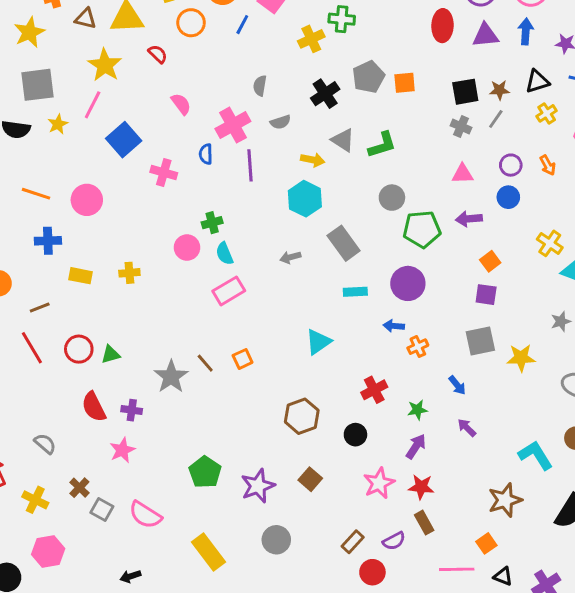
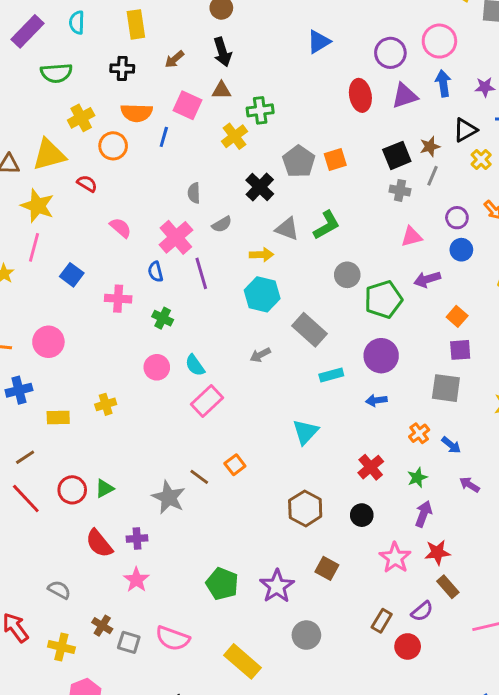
blue square: (124, 140) -> (72, 275), size x0.7
green cross: (212, 223) -> (163, 318), moved, turned -36
gray square: (480, 341) -> (446, 388), moved, turned 32
orange cross: (418, 347) -> (419, 433), moved

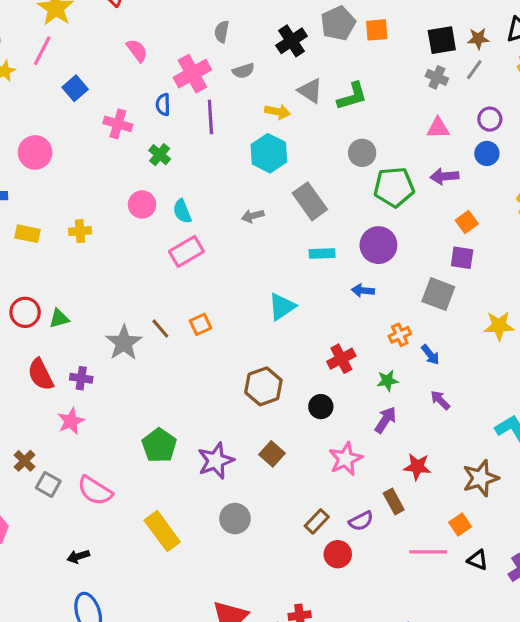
red star: (437, 552) -> (417, 467), moved

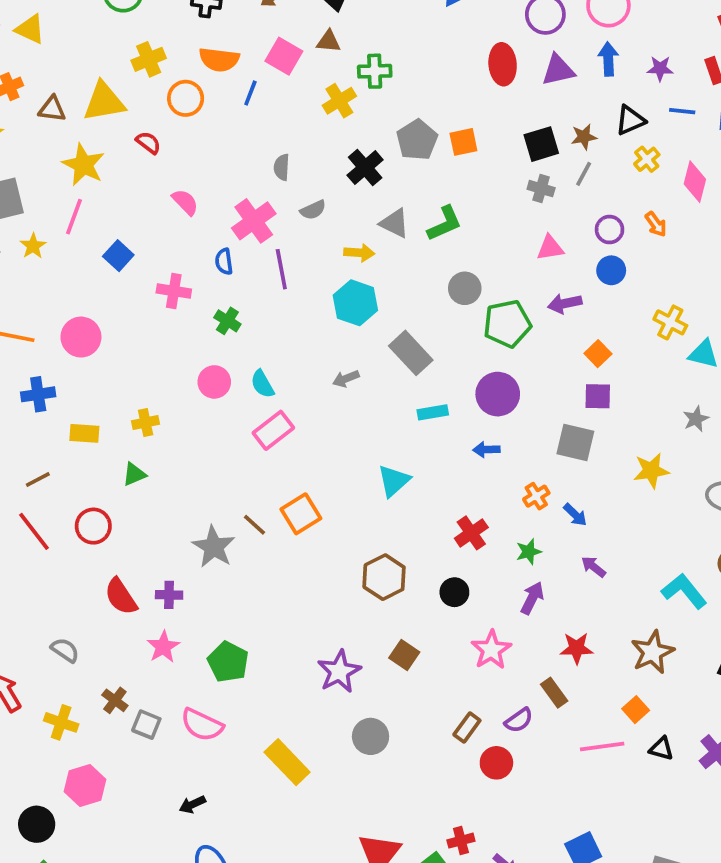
green triangle: (59, 318) -> (134, 474), moved
orange square: (200, 324) -> (301, 514), size x1.5
green pentagon: (159, 445) -> (228, 662), moved

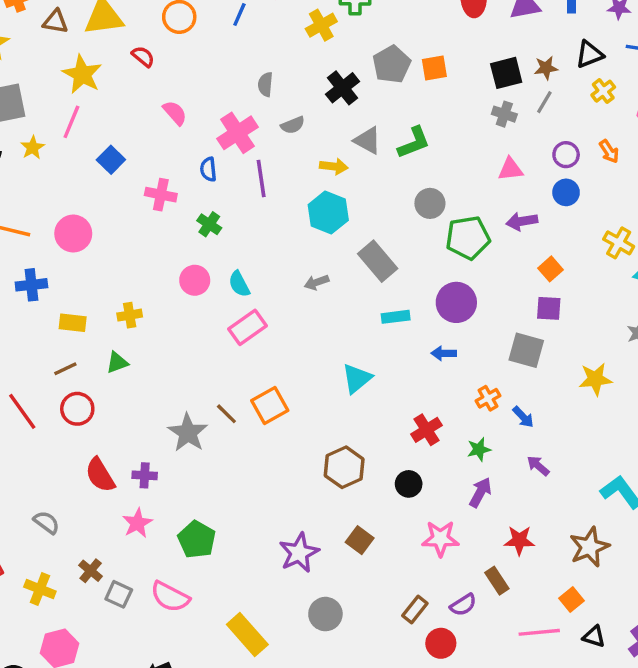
brown line: (38, 480) -> (65, 369), moved
pink star: (491, 650) -> (440, 539), turned 30

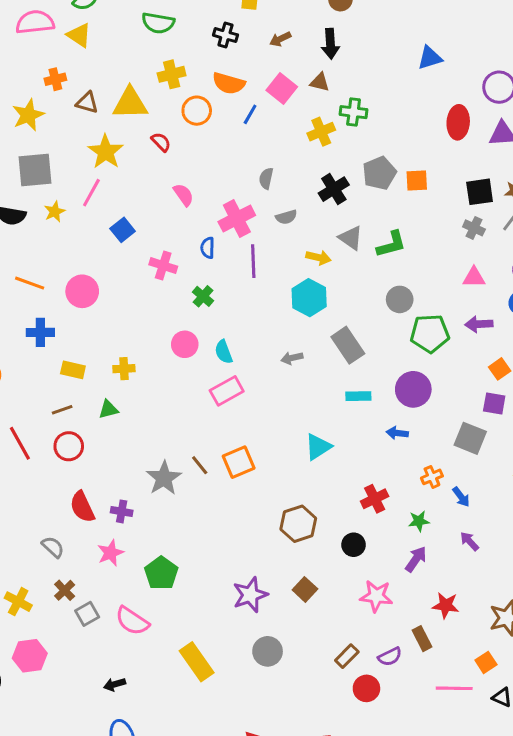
gray semicircle: (46, 522) -> (53, 547), moved
gray square: (119, 594) -> (87, 614), turned 30

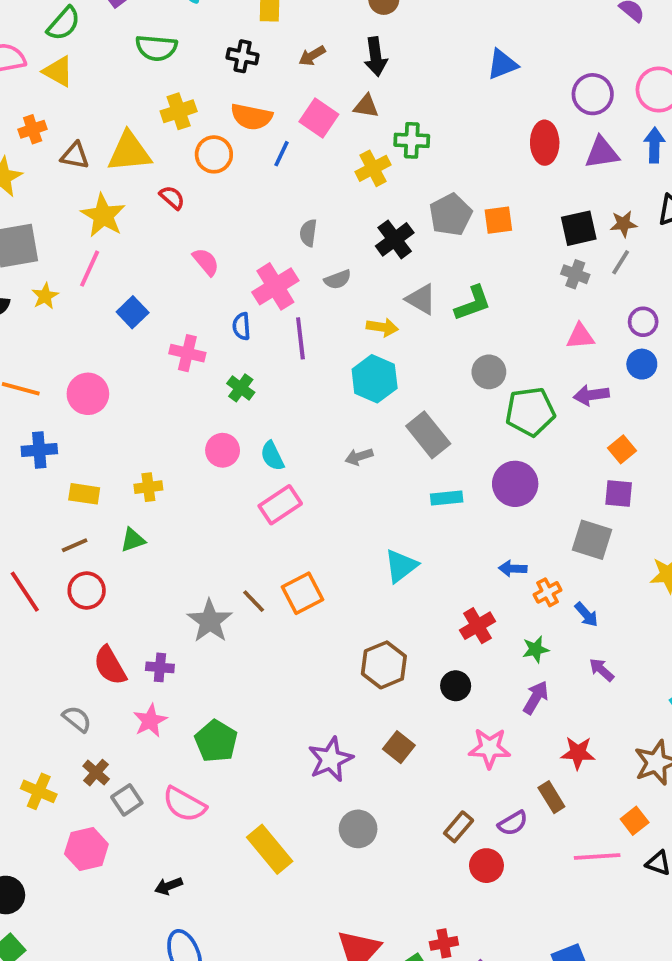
blue arrow: (397, 433) -> (513, 569), moved
pink hexagon: (30, 656) -> (86, 849), moved

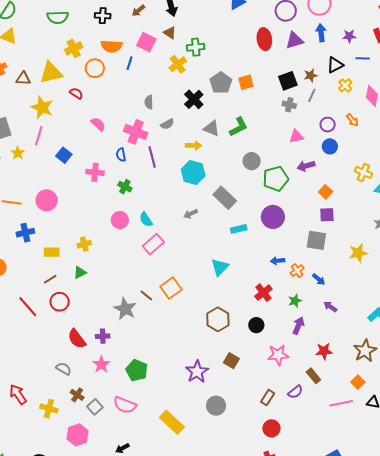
brown triangle: (366, 106) -> (170, 33), turned 32
pink cross: (275, 286) -> (136, 132), turned -30
red circle: (486, 866) -> (271, 428), moved

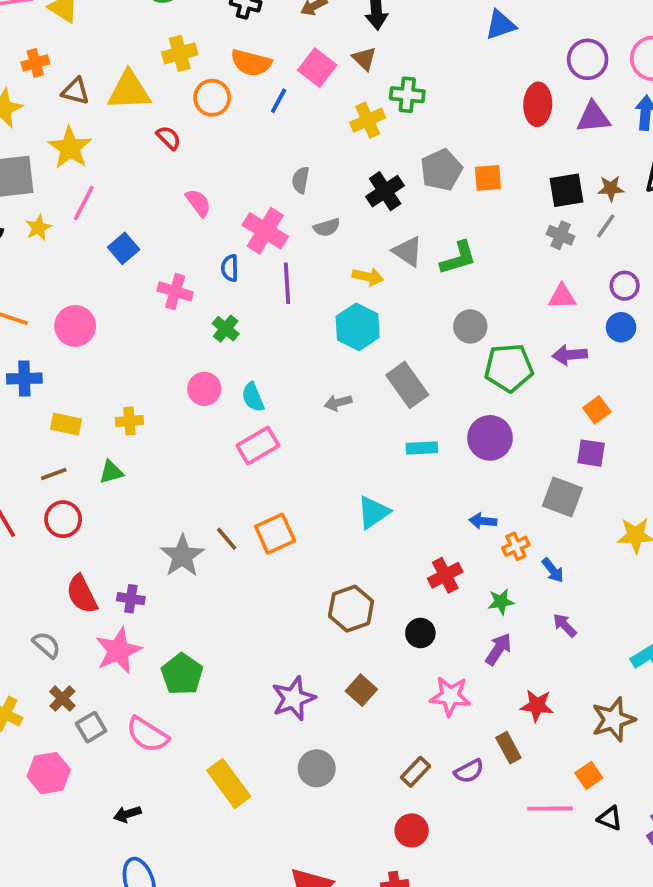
yellow star: (42, 107) -> (70, 148), moved
pink star: (101, 364) -> (118, 651), size x1.4

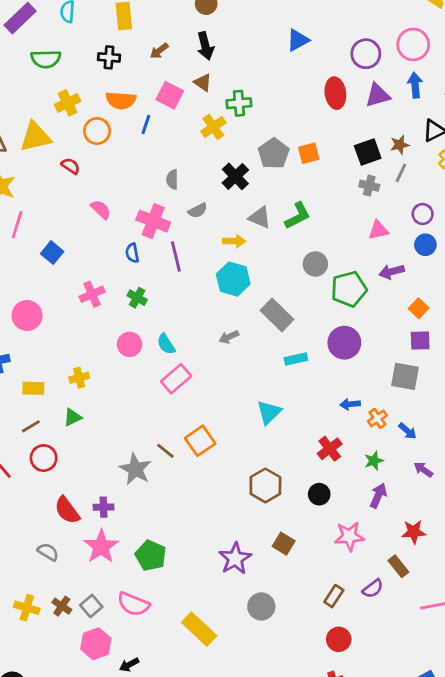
pink cross: (175, 291) -> (92, 294), moved, turned -30
brown cross: (62, 699) -> (62, 606), moved
pink hexagon: (49, 773) -> (96, 644), moved

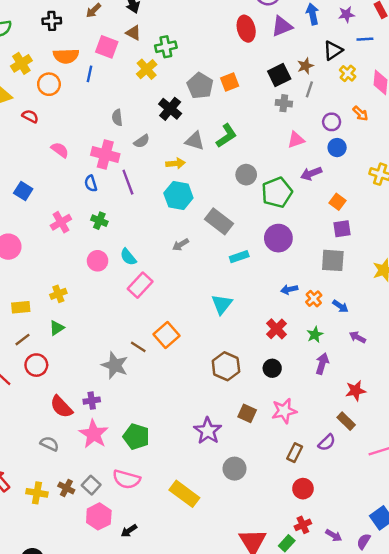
pink star: (349, 536) -> (284, 411), moved

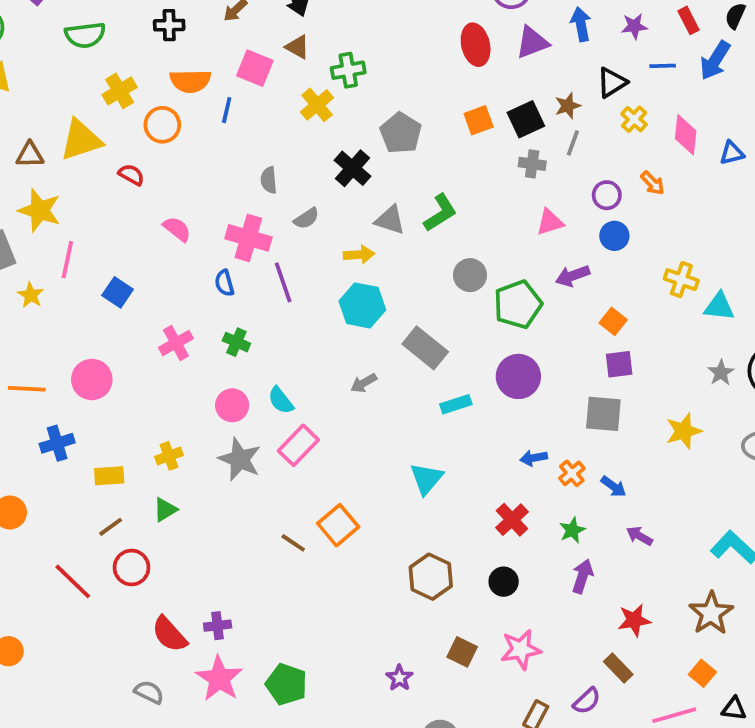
orange square: (230, 82) -> (479, 120), moved
gray star: (115, 365) -> (240, 459), moved
purple star: (208, 431) -> (399, 678), size x0.6

